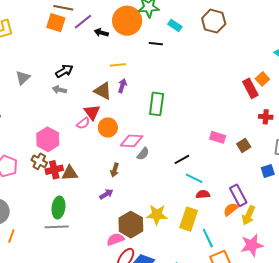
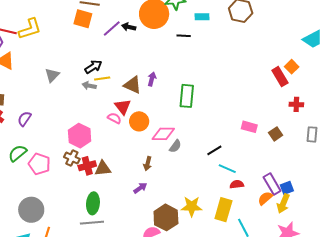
purple line: (83, 22) -> (112, 28), moved
cyan rectangle: (175, 25) -> (202, 17), turned -32
yellow line: (118, 65) -> (102, 79), moved
pink semicircle: (83, 123) -> (114, 118), turned -112
blue square: (268, 171) -> (287, 188), moved

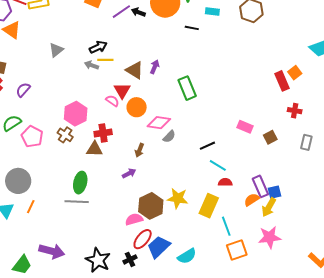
green rectangle: (187, 96) -> (187, 88), turned -35
red cross: (87, 166) -> (103, 133), moved

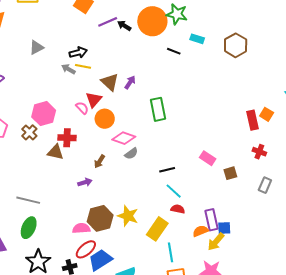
orange square: (295, 73) -> (267, 114), turned -32
green ellipse: (80, 183) -> (29, 228), moved

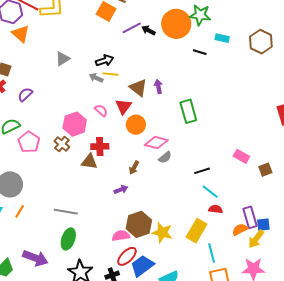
purple arrow: (130, 82) -> (158, 87), turned -40
pink semicircle: (82, 108) -> (101, 110), moved
yellow star: (128, 216) -> (162, 232), moved

